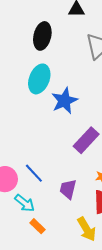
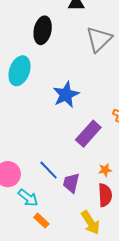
cyan ellipse: (39, 79) -> (19, 71), moved
blue line: (34, 173) -> (49, 170), moved

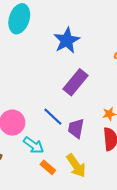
purple rectangle: (88, 134) -> (76, 82), moved
yellow arrow: (91, 223) -> (76, 166), moved

